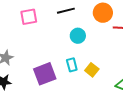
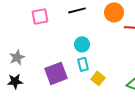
cyan circle: (78, 36) -> (82, 44), moved
yellow square: (92, 70) -> (98, 78), moved

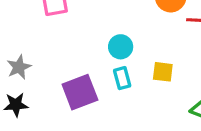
yellow square: (98, 78) -> (163, 72), moved, turned -32

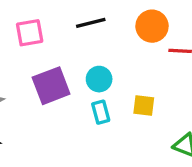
purple square: (80, 92) -> (51, 86), moved

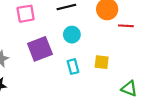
cyan circle: (99, 79) -> (72, 35), moved

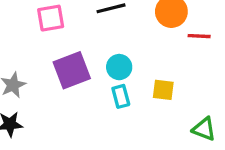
cyan circle: (72, 35) -> (119, 67), moved

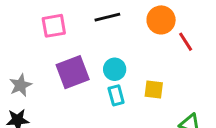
red line: (199, 36) -> (186, 42), turned 54

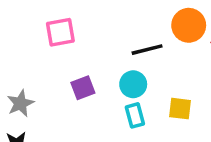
black line: (107, 17) -> (147, 50), moved
purple square: (73, 72) -> (83, 88), size x0.6

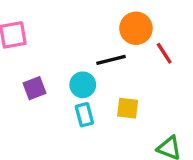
black line: (147, 50) -> (111, 60), moved

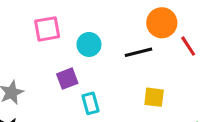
cyan circle: (83, 85) -> (89, 44), moved
cyan rectangle: (84, 115) -> (91, 103), moved

